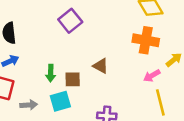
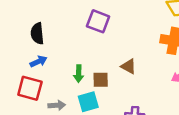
purple square: (70, 21) -> (98, 21), turned -30

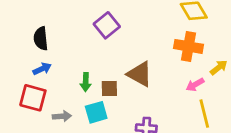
purple square: (98, 21) -> (107, 25), turned 30
brown triangle: (129, 66) -> (140, 74), size x1.5

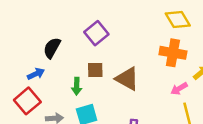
black semicircle: (41, 38) -> (52, 48), moved, turned 35
brown square: (109, 89) -> (95, 70), moved
red square: (33, 98) -> (27, 101), turned 35

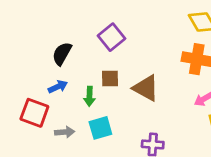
blue arrow: (36, 74) -> (58, 87), moved
red square: (27, 101) -> (34, 113), turned -30

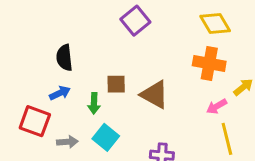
purple square: (111, 37) -> (135, 21), moved
black semicircle: (62, 54) -> (64, 58), turned -35
cyan square: (100, 128) -> (106, 137), turned -35

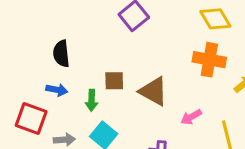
blue arrow: (60, 93) -> (57, 90), turned 36
pink arrow: (217, 106) -> (191, 117), moved

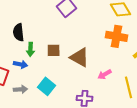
blue arrow: (57, 90) -> (21, 64), moved
green arrow: (92, 100) -> (31, 49), moved

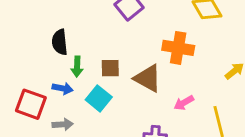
orange cross: (117, 36) -> (178, 48), moved
cyan square: (47, 86) -> (99, 98), moved

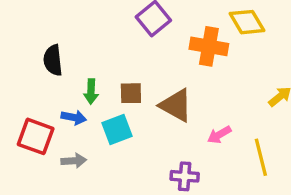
black semicircle: (60, 42) -> (53, 60), moved
orange cross: (178, 48) -> (209, 46), moved
cyan square: (99, 98) -> (117, 130), turned 30

